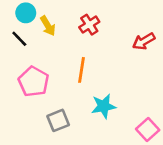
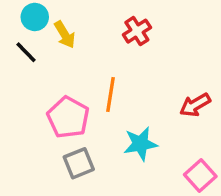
red cross: (89, 25) -> (137, 31), moved
red arrow: (144, 41) -> (195, 105), moved
pink pentagon: (34, 82) -> (68, 117), moved

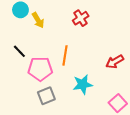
black line: (26, 52) -> (19, 51), moved
pink pentagon: (68, 117) -> (40, 69), turned -30

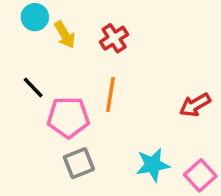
red cross: (81, 18) -> (114, 38), moved
cyan star: (83, 84) -> (153, 165), moved

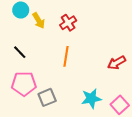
pink pentagon: (68, 117) -> (24, 84), moved

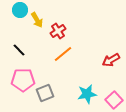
red cross: (68, 23) -> (58, 31), moved
orange line: (66, 56) -> (63, 54), turned 42

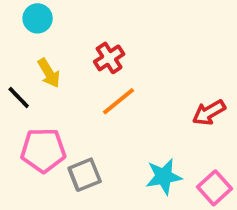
yellow arrow: (37, 20) -> (49, 73), moved
black line: (19, 50) -> (19, 97), moved

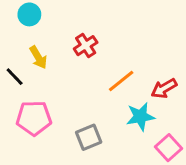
orange line: (118, 101) -> (121, 81), moved
gray square: (85, 175) -> (89, 137), moved
cyan star: (164, 177) -> (140, 117), moved

